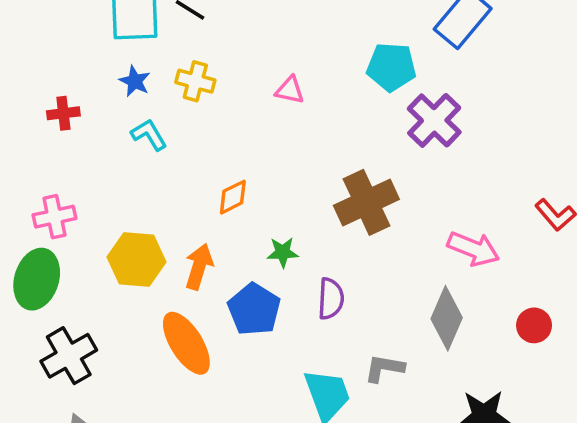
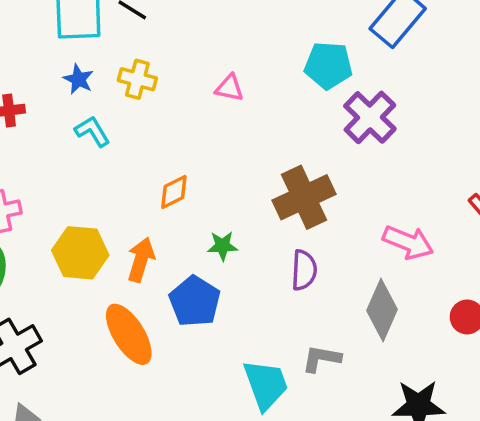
purple semicircle: (331, 299) -> (304, 270), moved

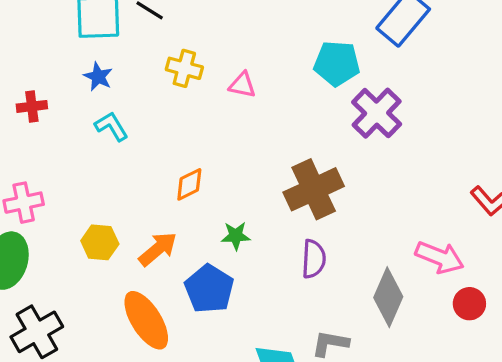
yellow cross: (137, 79) -> (184, 68), moved
pink arrow: (408, 242) -> (440, 257), moved
yellow hexagon: (80, 253) -> (100, 242), size x0.7
orange arrow: (141, 260) -> (158, 249), turned 33

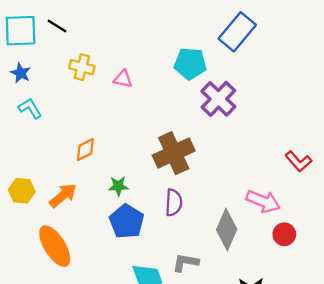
blue pentagon: (209, 289) -> (127, 221), moved

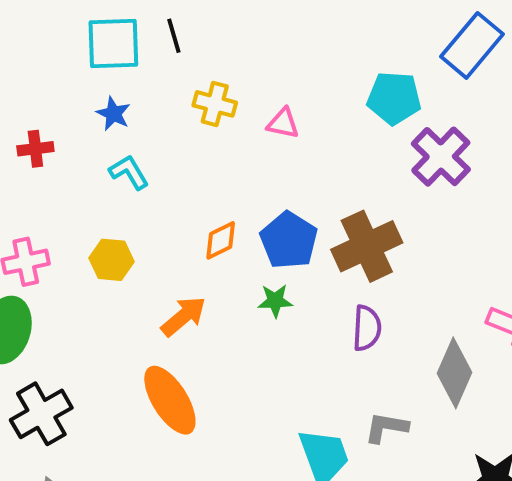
black line: (57, 26) -> (174, 36), turned 42
yellow hexagon: (22, 191) -> (111, 260), moved
blue pentagon: (127, 221) -> (289, 240), moved

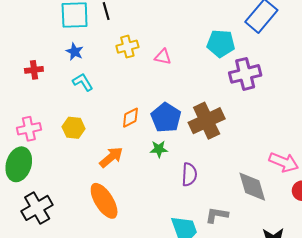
yellow cross: (215, 104) -> (127, 47), turned -30
purple cross: (441, 157) -> (245, 74), turned 32
purple semicircle: (367, 328) -> (189, 174), moved
gray diamond: (454, 373) -> (252, 187), turned -40

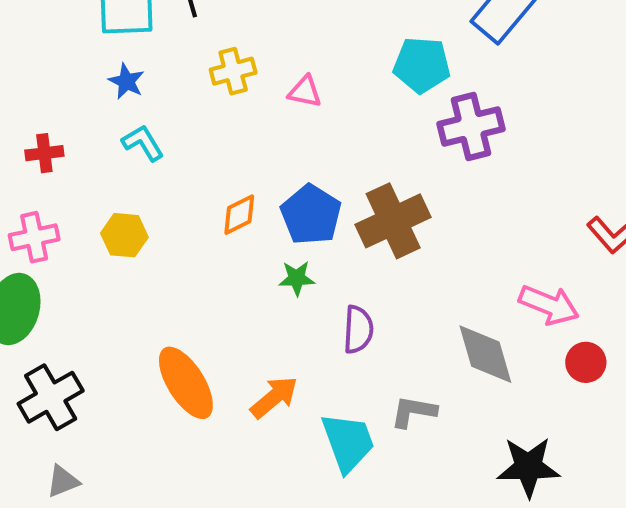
red cross: (34, 70) -> (44, 153), moved
orange arrow: (111, 157) -> (274, 397), moved

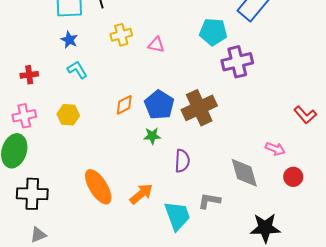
pink arrow: (549, 305) -> (275, 149), size x0.7
black cross: (51, 397) -> (32, 194), turned 32

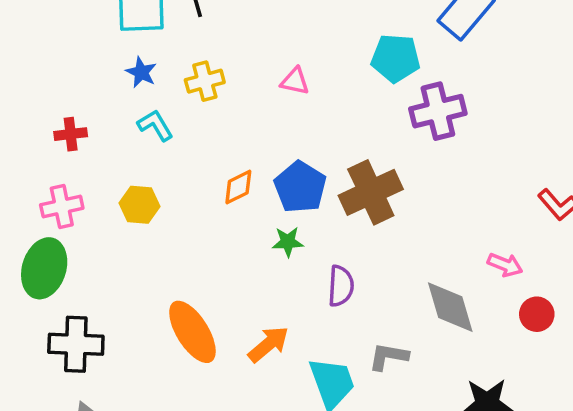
yellow cross: (121, 35) -> (205, 81), moved

